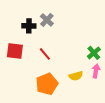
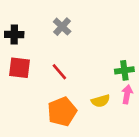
black cross: (29, 26) -> (14, 35), moved
green cross: (94, 53) -> (124, 70), turned 32

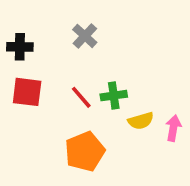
green cross: (124, 70) -> (114, 96), moved
yellow semicircle: (101, 101) -> (141, 121), moved

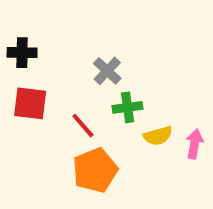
gray cross: (85, 36) -> (107, 71), moved
red line: (81, 97) -> (83, 126), moved

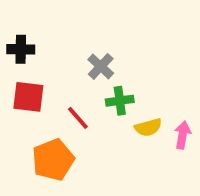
orange pentagon: (95, 170) -> (53, 160), moved

